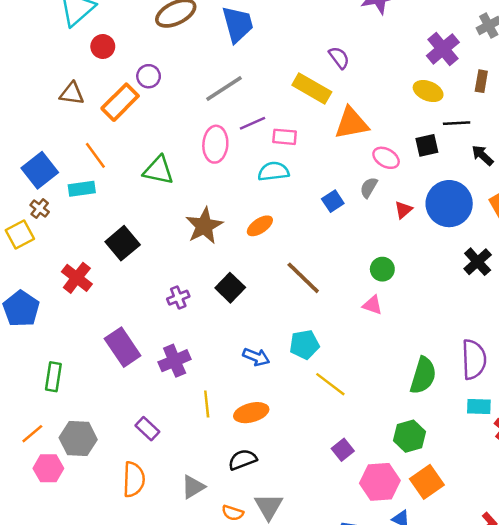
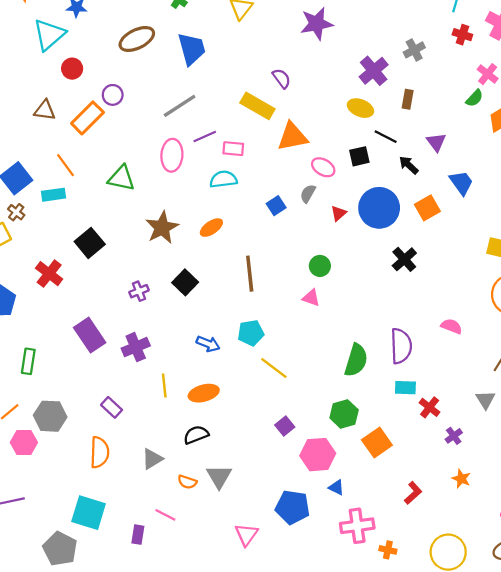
black line: (457, 123) -> (386, 137), turned 30
brown line: (303, 278) -> (250, 274), turned 40
orange square: (427, 482) -> (377, 442), moved

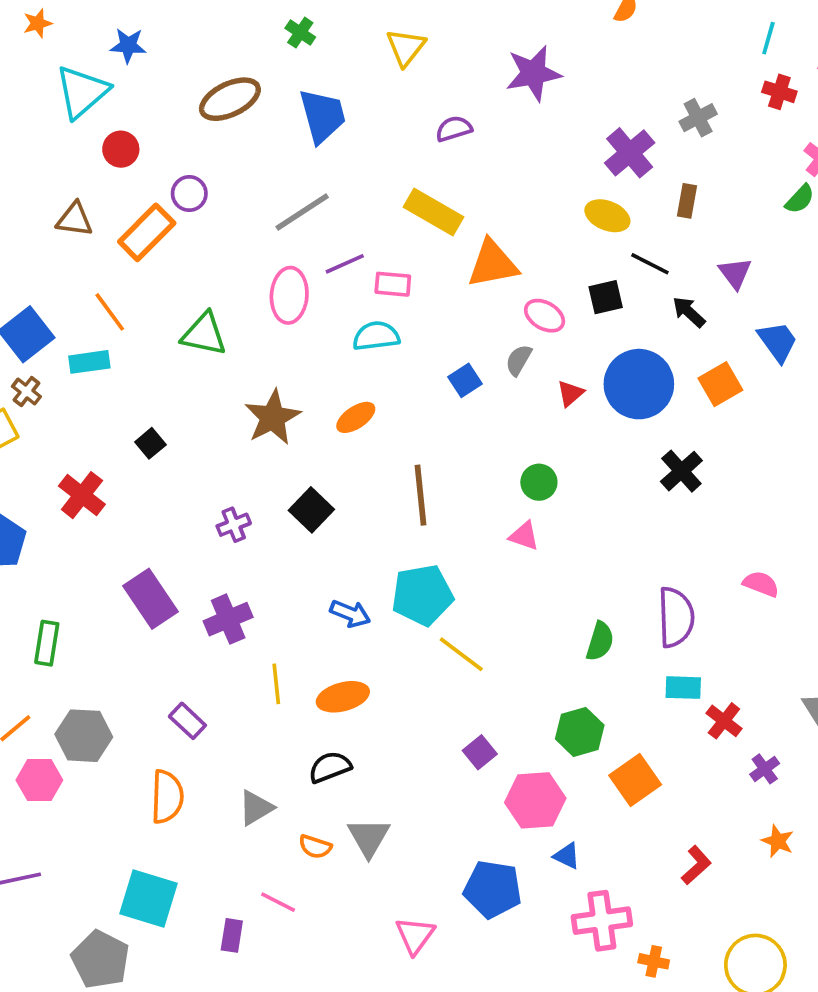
purple semicircle: (282, 78) -> (454, 129), moved, turned -70
black square: (90, 243) -> (150, 443), size x0.6
cyan pentagon: (251, 333) -> (422, 595), size x1.4
green semicircle: (356, 360) -> (600, 641), size x0.7

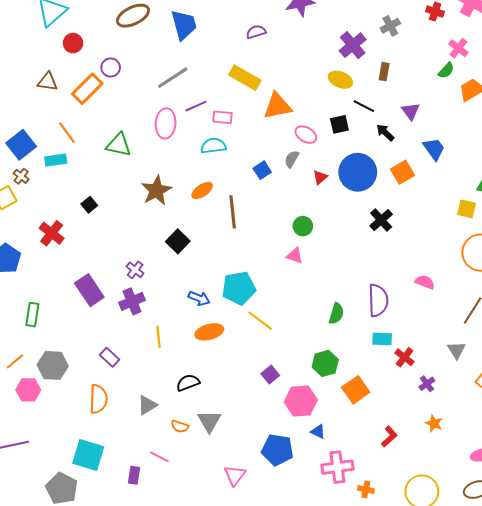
brown line: (421, 495) -> (233, 212), moved
purple cross: (234, 525) -> (135, 270), moved, turned -30
orange ellipse: (343, 697) -> (209, 332), moved

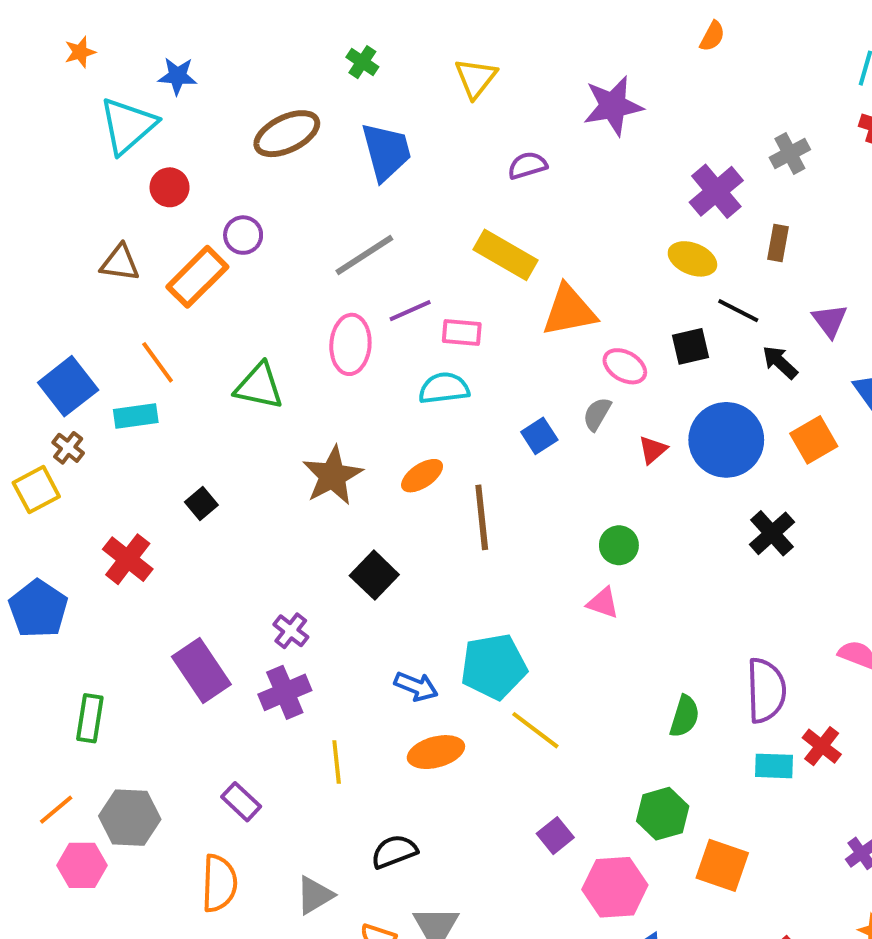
red cross: (405, 357) -> (822, 746), moved
orange square: (356, 390) -> (722, 865), turned -36

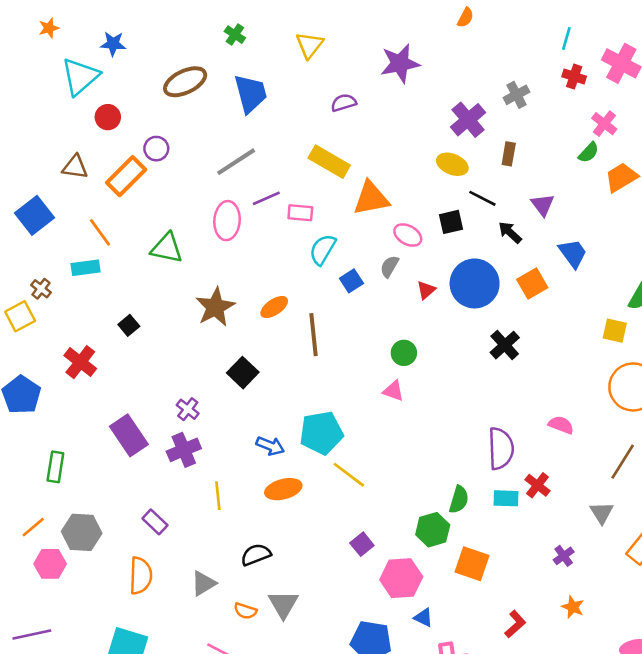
blue square: (68, 386) -> (34, 215), moved
cyan semicircle: (444, 388) -> (323, 249), moved, turned -52
green semicircle: (685, 716) -> (459, 500), moved

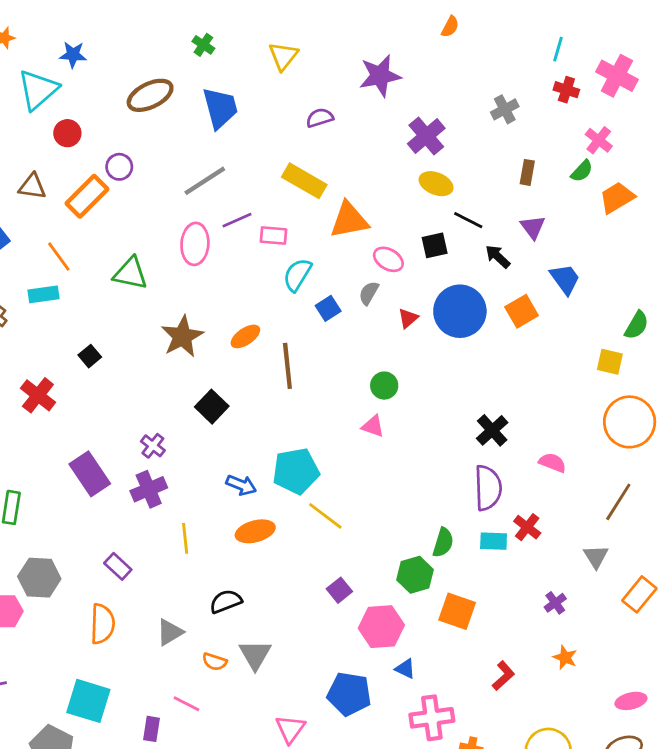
purple cross: (468, 120) -> (426, 136), moved
brown rectangle: (509, 154) -> (527, 172), moved
black cross: (505, 345) -> (492, 430), moved

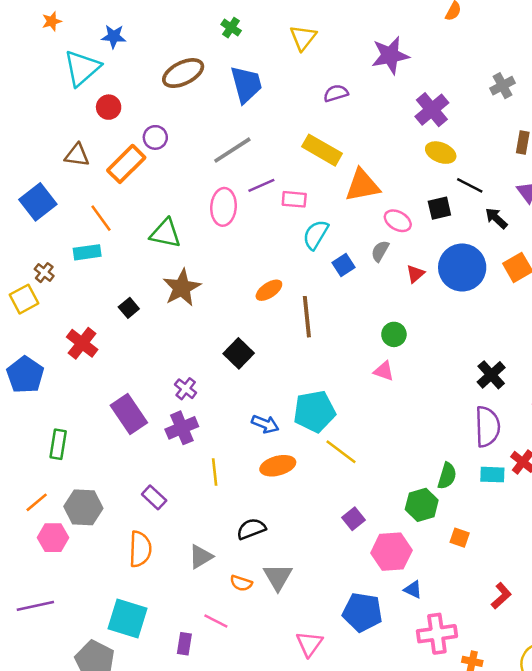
brown star: (182, 336) -> (182, 288), moved
orange square: (457, 611) -> (460, 538), size x0.6

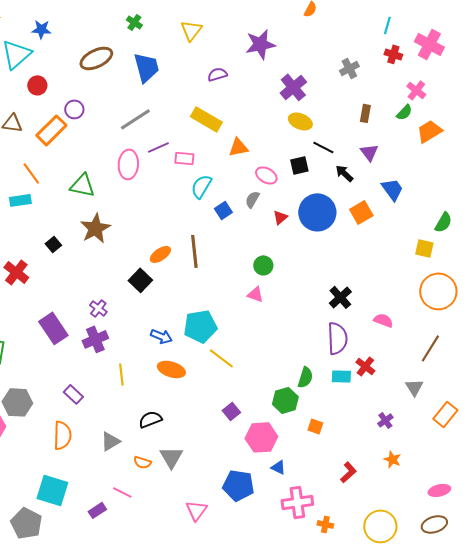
orange triangle: (362, 185) -> (238, 147), size x0.7
orange ellipse: (269, 290) -> (160, 254), moved
orange ellipse: (278, 466) -> (171, 369), turned 32
purple rectangle: (184, 644) -> (97, 510), turned 48

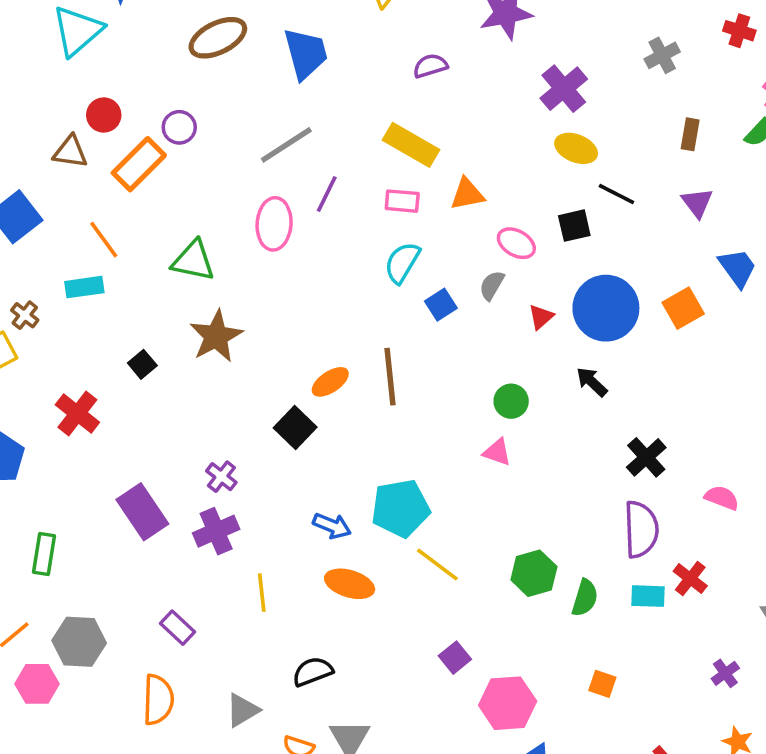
red circle: (37, 85) -> (104, 115), moved
purple line: (158, 147) -> (327, 194), turned -40
pink rectangle: (184, 158) -> (402, 201), moved
black arrow: (344, 173) -> (592, 382), moved
green hexagon: (285, 400) -> (534, 573), moved

